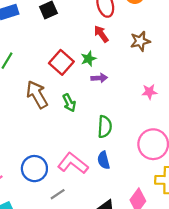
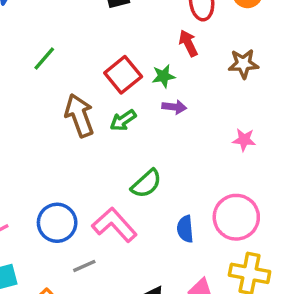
green arrow: (69, 103) -> (123, 120), moved, turned 72
green semicircle: (105, 127) -> (146, 184), moved, turned 35
blue semicircle: (104, 160) -> (185, 229), moved

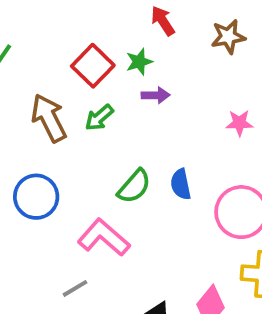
blue circle: (57, 223) -> (36, 197), moved
blue semicircle: (185, 229) -> (181, 184), moved

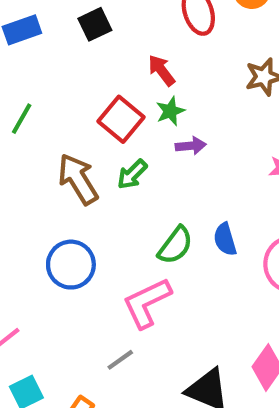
red arrow: (163, 21) -> (161, 70), moved
pink L-shape: (104, 237) -> (147, 303), turned -62

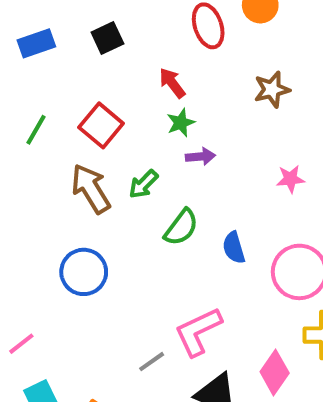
red square: (121, 119) -> (101, 125), moved
green semicircle: (175, 245) -> (181, 227), moved
pink L-shape: (147, 303) -> (198, 331), moved
gray line: (120, 360) -> (152, 362), moved

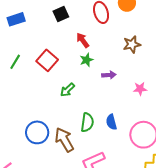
black square: (107, 38) -> (61, 14), moved
purple arrow: (201, 156) -> (109, 75), moved
brown arrow: (91, 189) -> (64, 140), moved
green semicircle: (181, 227) -> (87, 122), moved, turned -30

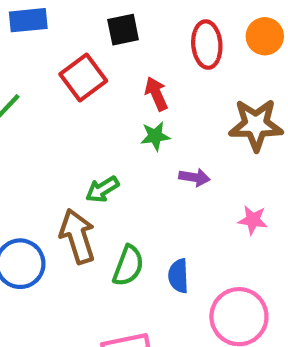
brown star: (132, 44) -> (256, 125), size x1.4
red square: (47, 60) -> (83, 77), moved
brown arrow: (64, 140) -> (77, 236), moved

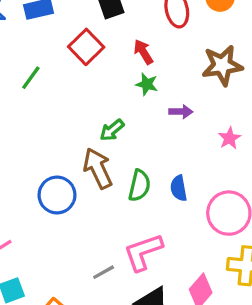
green star: (155, 136) -> (147, 84), turned 30
pink star: (253, 220) -> (230, 138), turned -30

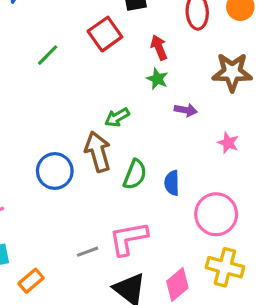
pink star: (230, 138) -> (228, 143), turned -30

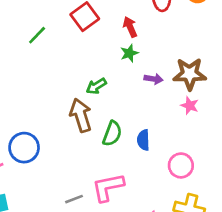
brown star: (232, 72) -> (190, 74), moved
green star: (157, 79) -> (129, 53), turned 30
blue circle: (55, 171) -> (24, 148), moved
pink circle: (216, 214) -> (181, 165), size x0.7

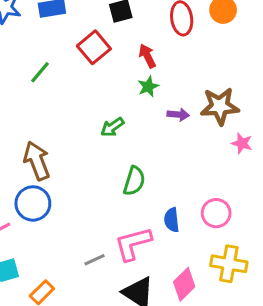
pink star: (190, 106) -> (242, 143), moved
brown arrow: (81, 115) -> (37, 161), moved
blue semicircle: (143, 140) -> (172, 220), moved

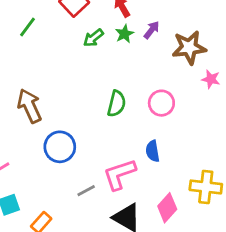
purple arrow: (178, 115) -> (152, 30), moved, turned -54
green arrow: (112, 127) -> (93, 38), moved
green semicircle: (134, 181) -> (117, 104), moved
blue circle: (33, 203) -> (60, 147), moved
pink circle: (216, 213) -> (161, 103), moved

